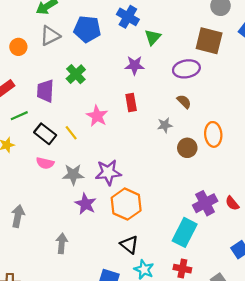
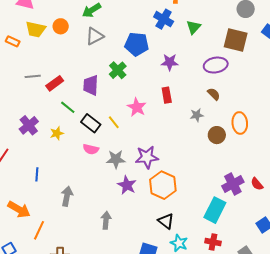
blue pentagon: (87, 29) -> (137, 44), moved
green triangle: (153, 37) -> (194, 27), moved
orange circle: (18, 47) -> (61, 26), moved
green line: (19, 116) -> (68, 107), turned 63

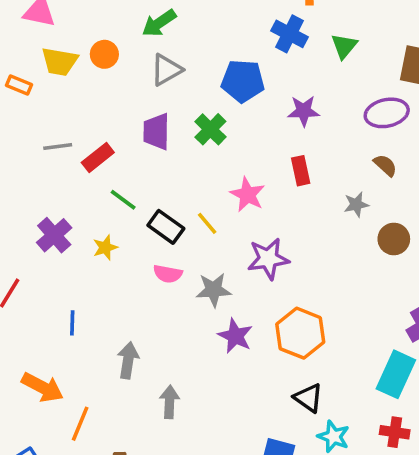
purple trapezoid: (91, 85) -> (156, 132), moved
purple star: (147, 157) -> (268, 259), moved
gray arrow: (106, 220) -> (169, 402), moved

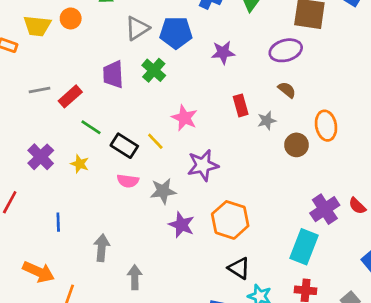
gray triangle: (166, 70) -> (137, 28), moved
red rectangle: (301, 171) -> (241, 105), moved
yellow star: (105, 247) -> (80, 164), turned -30

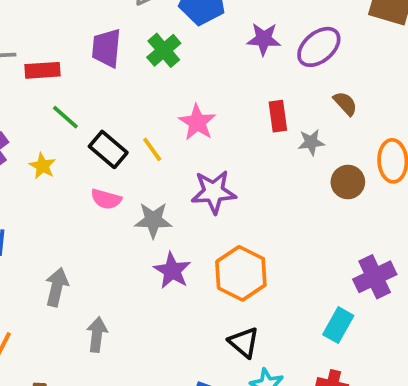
purple ellipse: (286, 50) -> (319, 47), moved, turned -32
red rectangle: (70, 96) -> (42, 70), turned 30
cyan rectangle: (304, 247) -> (338, 325), size x0.7

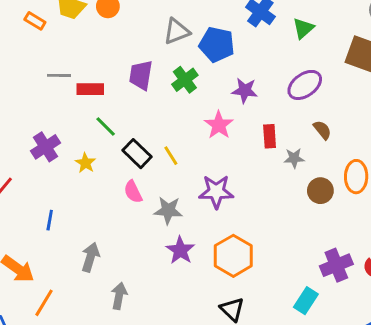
purple star: (264, 39) -> (245, 91), moved
pink star: (197, 122) -> (219, 125), moved
pink semicircle: (106, 199) -> (133, 192), turned 45

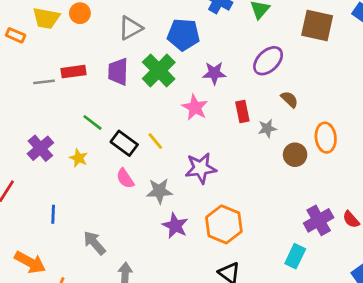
gray triangle: (177, 31) -> (130, 28), moved
green cross: (185, 80) -> (159, 71), size x1.4
red rectangle: (90, 89) -> (73, 72), moved
gray arrow: (90, 257) -> (94, 243), turned -50

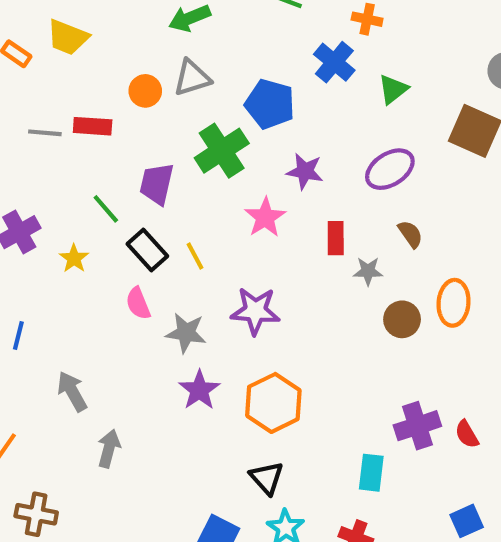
orange circle: (80, 13) -> (145, 91), moved
purple trapezoid: (118, 72) -> (157, 184), moved
cyan rectangle: (295, 256) -> (371, 473), turned -30

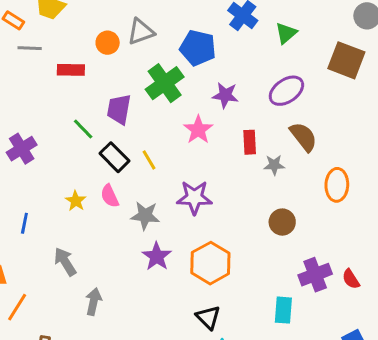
gray line: (45, 133) -> (30, 48), moved
brown semicircle: (410, 234) -> (303, 137), size x1.5
yellow star: (74, 258) -> (76, 201), moved
brown circle: (402, 319) -> (282, 222), moved

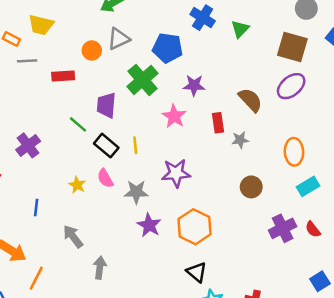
purple ellipse: (286, 91) -> (291, 86), moved
brown semicircle: (303, 137) -> (250, 100), moved
yellow line: (149, 160) -> (135, 145), turned 30
cyan rectangle: (283, 310) -> (308, 186), moved, turned 60

